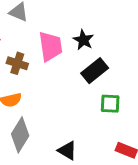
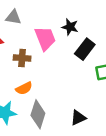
black triangle: (67, 151) -> (78, 118), turned -42

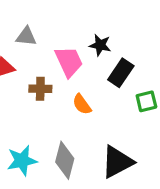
orange semicircle: (24, 88) -> (82, 104), moved, turned 84
black triangle: (78, 118) -> (117, 162), size x1.6

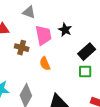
gray triangle: (26, 36) -> (29, 12), moved
black rectangle: (121, 73) -> (87, 52), moved

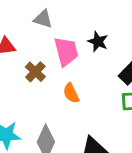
brown cross: (22, 48) -> (35, 72), turned 32

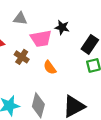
pink trapezoid: (66, 51) -> (41, 39), turned 105

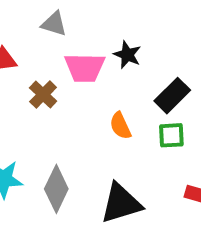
orange semicircle: (50, 67) -> (120, 126), moved

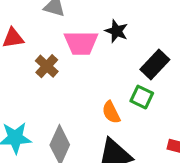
orange semicircle: (120, 126) -> (111, 112), moved
green square: (171, 135) -> (142, 97), moved, turned 30

